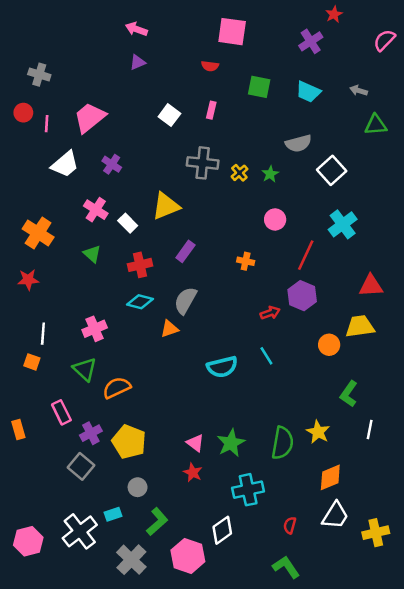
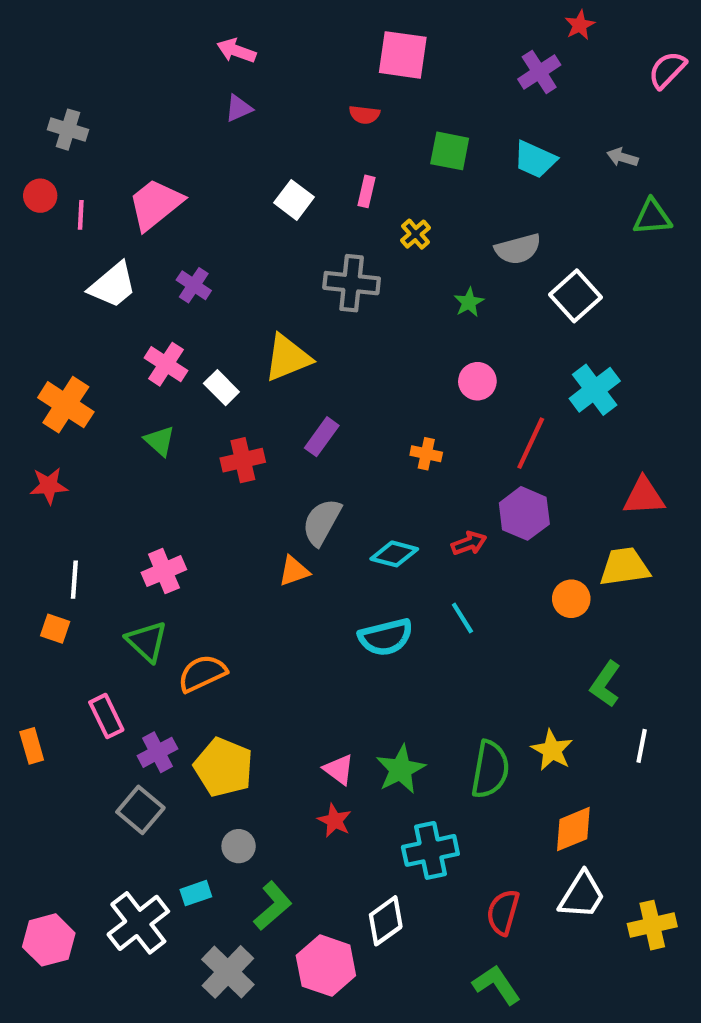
yellow cross: (239, 173) -> (416, 234), moved
cyan diamond: (140, 302) -> (394, 554), moved
red semicircle: (290, 525) -> (503, 912), size x1.5

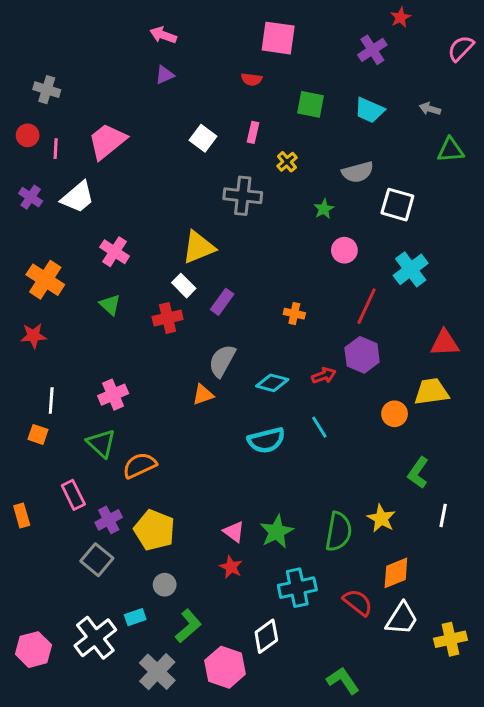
purple cross: (194, 285) -> (31, 197), moved
white square: (575, 296) -> (397, 205), turned -32
pink circle: (477, 381) -> (344, 250), moved
white rectangle: (221, 388) -> (184, 286), moved
red semicircle: (503, 912) -> (358, 602), moved, turned 112

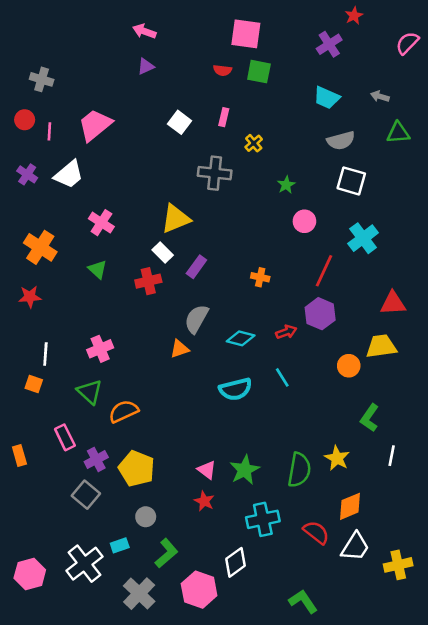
green square: (311, 104) -> (259, 72), moved
gray semicircle: (358, 172) -> (341, 141), moved

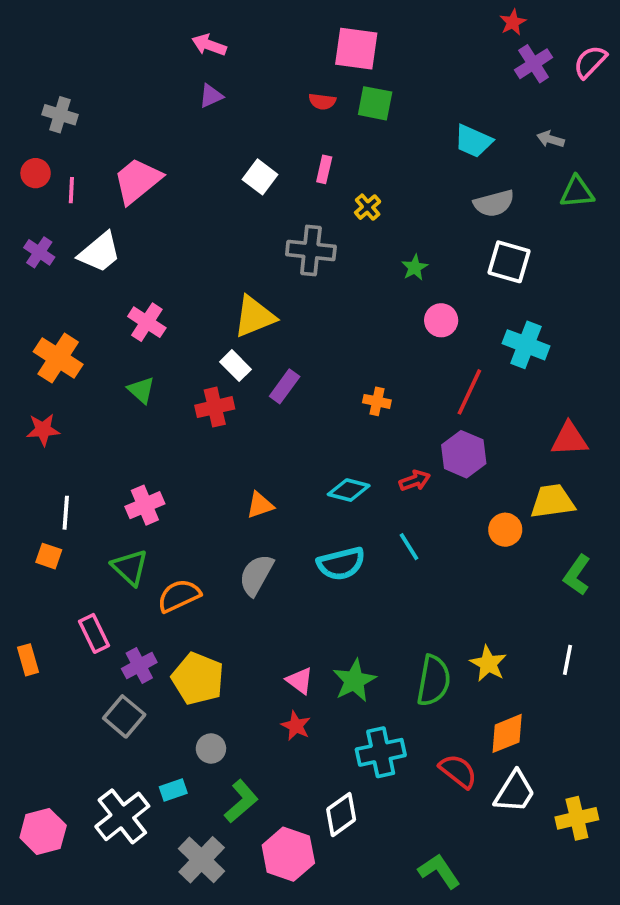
purple cross: (329, 44) -> (534, 64), moved
cyan cross: (363, 238) -> (526, 345), turned -32
gray semicircle: (196, 319) -> (256, 575), moved
green L-shape: (370, 418) -> (577, 575), moved

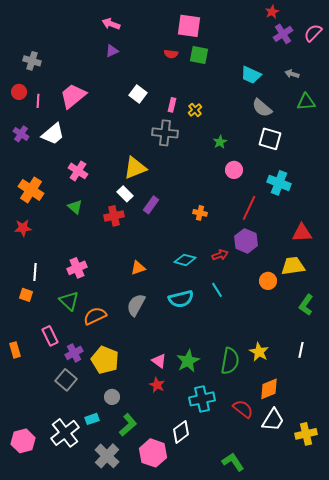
pink rectangle: (324, 169) -> (172, 105), moved
gray semicircle: (494, 203) -> (262, 108), turned 55

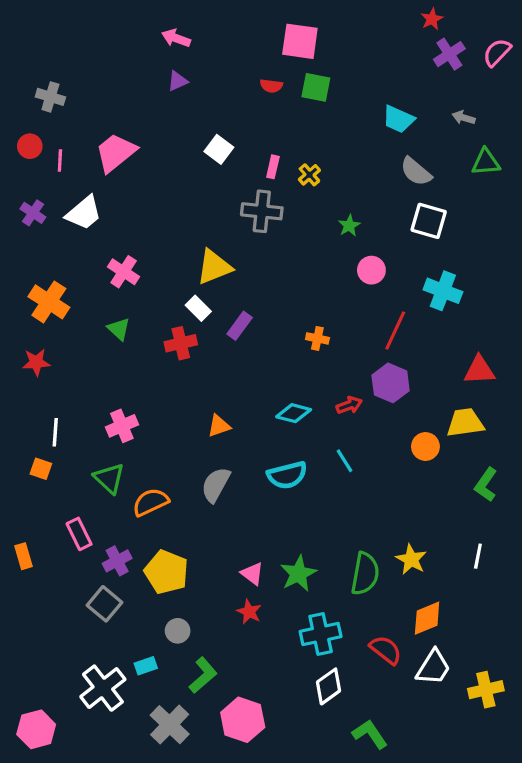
white diamond: (181, 432) -> (329, 686), moved
pink hexagon: (23, 441) -> (36, 729), moved

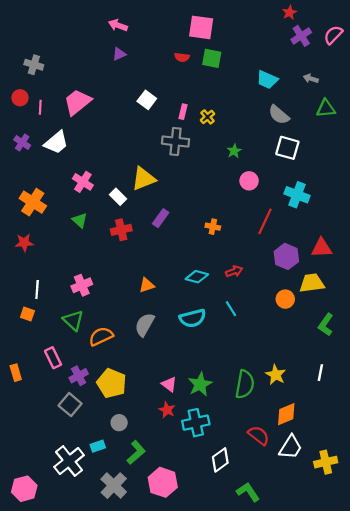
white rectangle: (198, 308) -> (118, 197), moved
purple hexagon: (391, 383) -> (286, 256), moved
cyan cross: (321, 634) -> (196, 423), moved

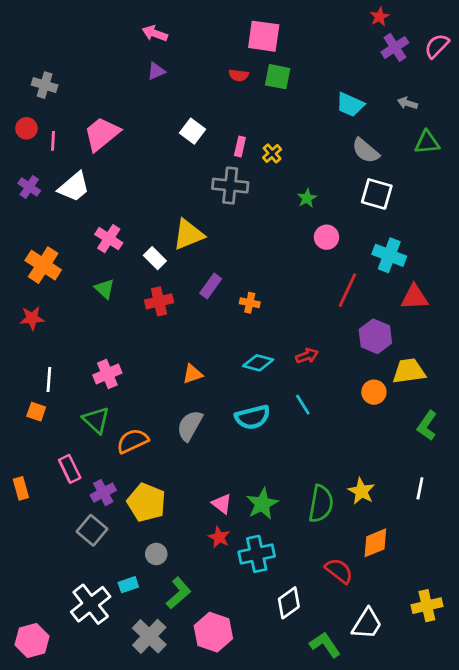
orange cross: (213, 227) -> (250, 303), moved
red triangle: (321, 248) -> (414, 297), moved
white trapezoid: (291, 447) -> (367, 624), moved

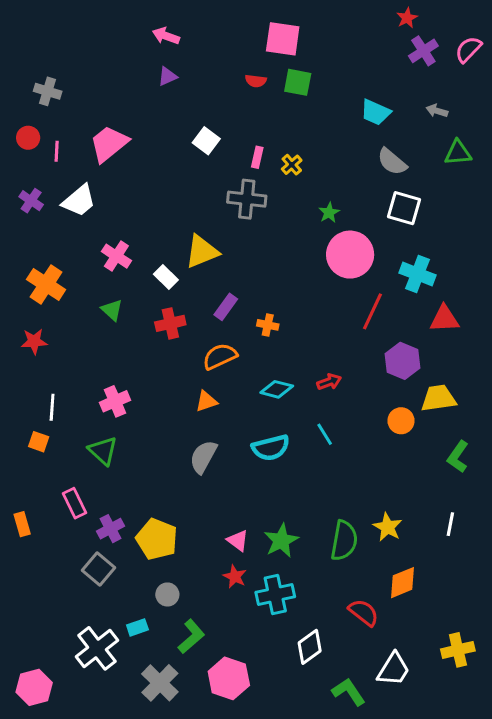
pink circle: (326, 237) -> (350, 255), size x1.8
orange semicircle: (133, 441) -> (220, 356), moved

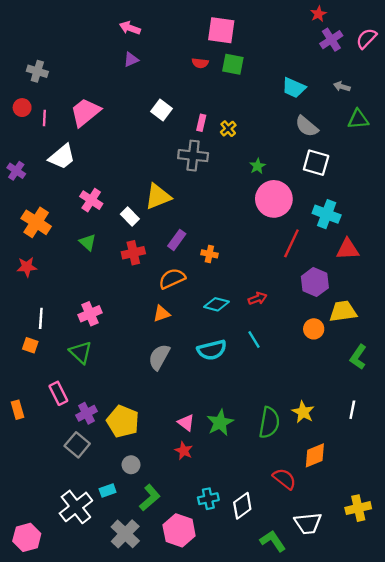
purple cross: (31, 201) -> (16, 171), moved
cyan cross: (275, 594) -> (208, 499), moved, size x0.7
white trapezoid: (394, 669) -> (308, 523), turned 52

